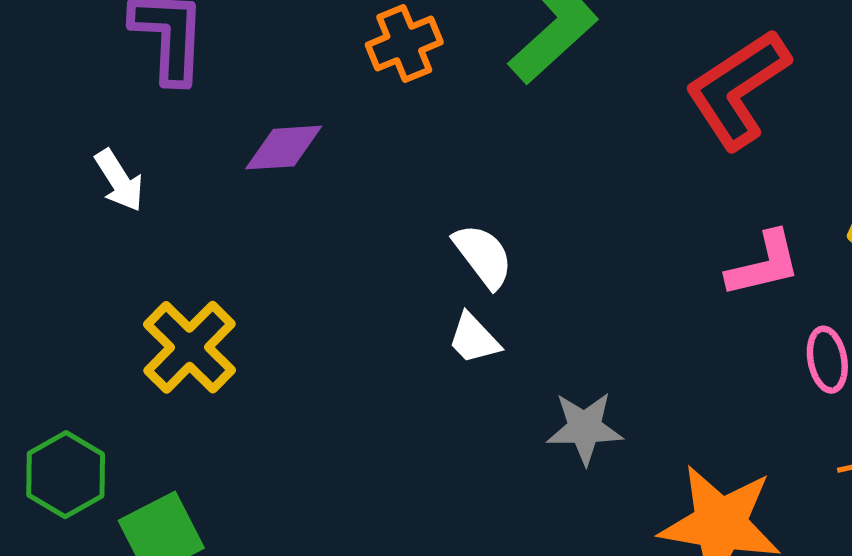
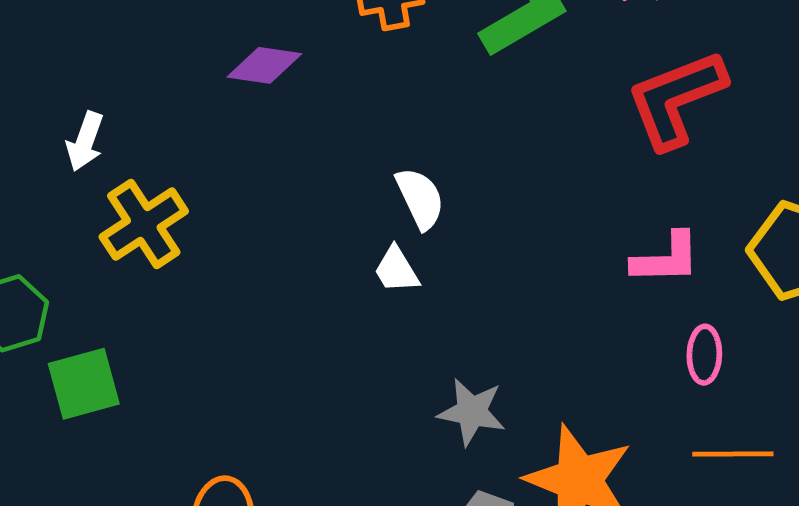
white arrow: (119, 180) -> (85, 141), moved, turned 40
gray star: (585, 428) -> (472, 412), moved

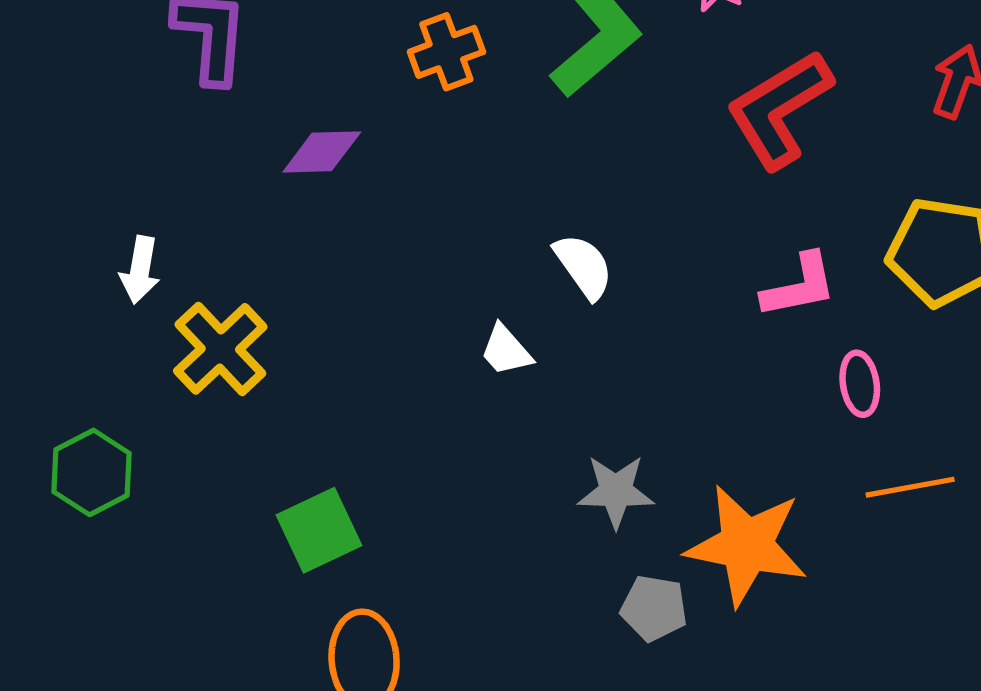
white semicircle: (420, 198) -> (584, 266), moved
green square: (84, 384) -> (319, 530), moved

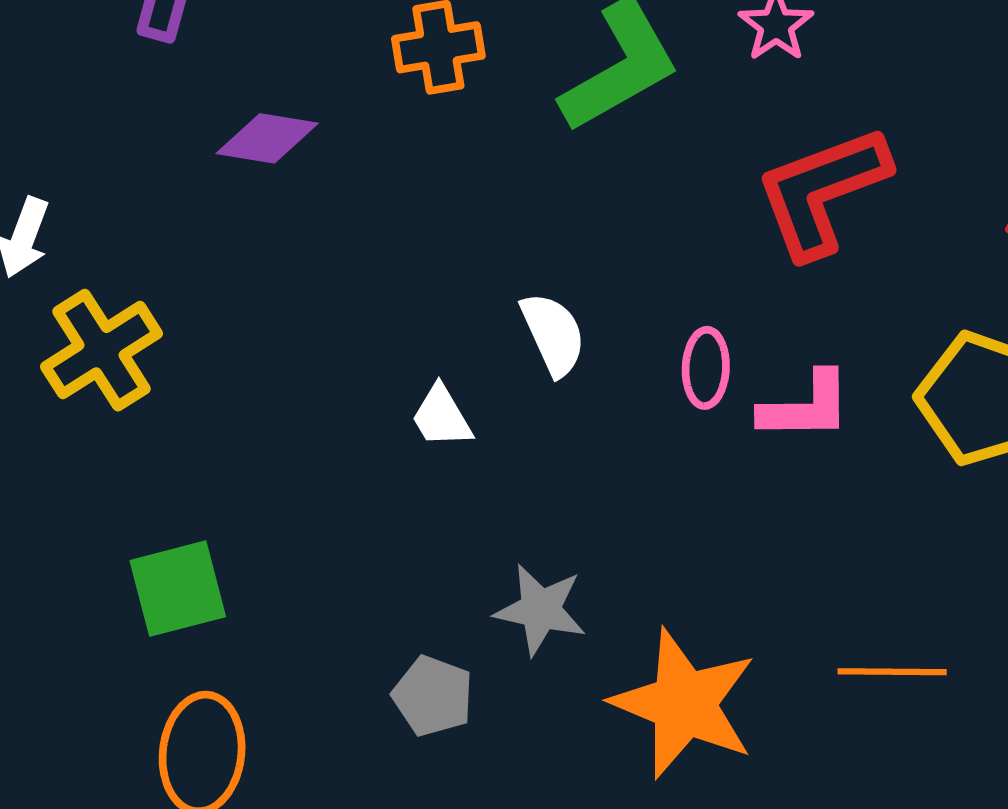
pink ellipse: (860, 384) -> (706, 368), moved
gray pentagon: (654, 608) -> (433, 696), moved

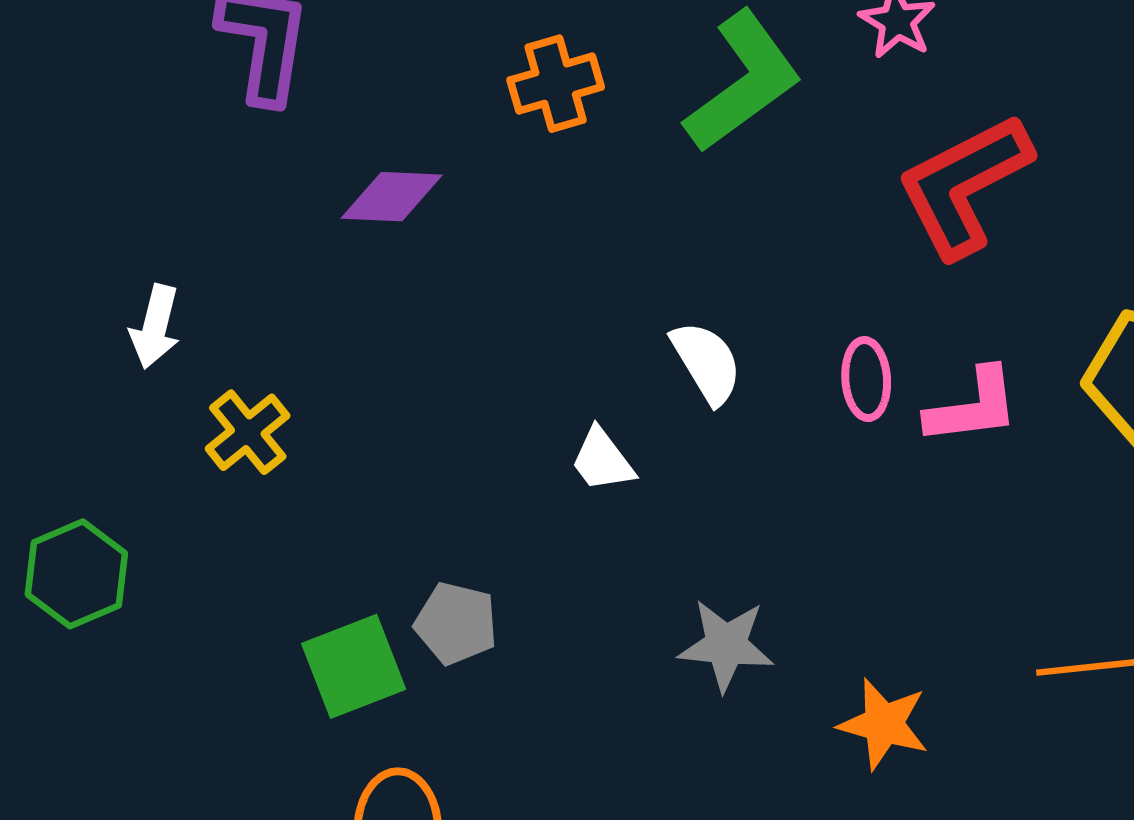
yellow cross: (101, 350) -> (248, 432), size x0.7
gray pentagon: (433, 696) -> (456, 623), moved
orange star: (684, 704) -> (884, 724), size x0.6

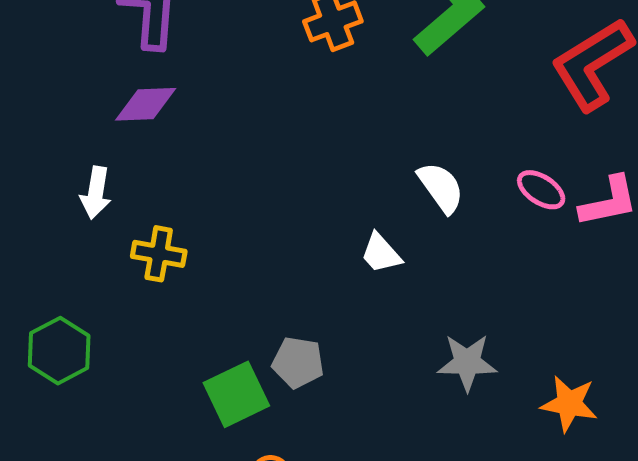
purple diamond: (392, 197) -> (146, 104), moved
pink ellipse: (866, 379) -> (541, 190), turned -48
yellow cross: (248, 432) -> (159, 254), turned -36

